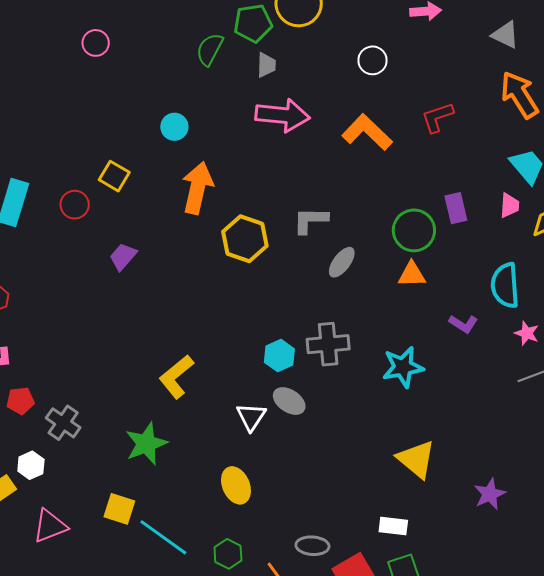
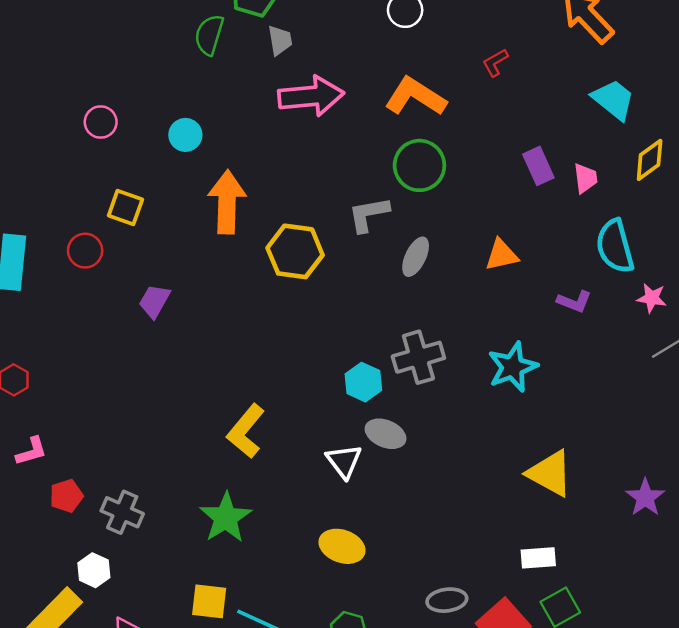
pink circle: (96, 43) -> (101, 122), moved
red L-shape: (437, 117) -> (495, 63), size x0.7
pink trapezoid: (510, 205) -> (585, 178), moved
green circle: (414, 230) -> (419, 165), moved
yellow ellipse: (236, 485) -> (342, 546), turned -36

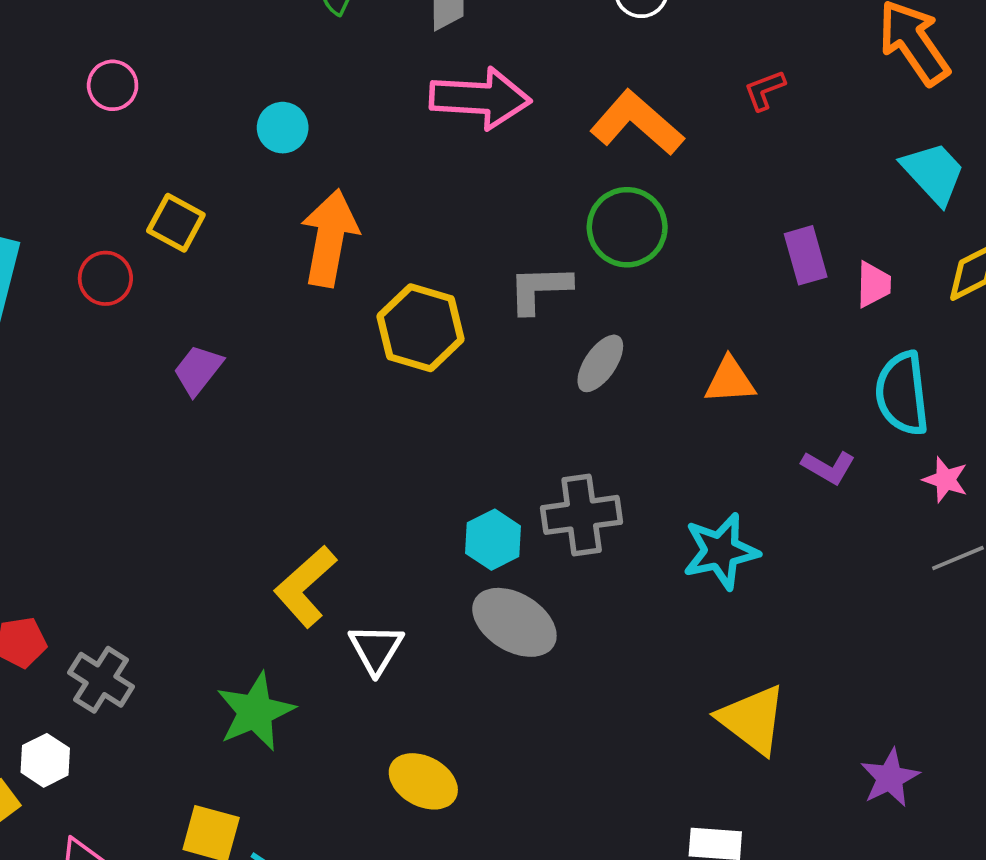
pink circle: (101, 122) -> (113, 85), moved
gray ellipse: (386, 434) -> (514, 622), size x1.4
white triangle: (344, 461) -> (376, 649), moved

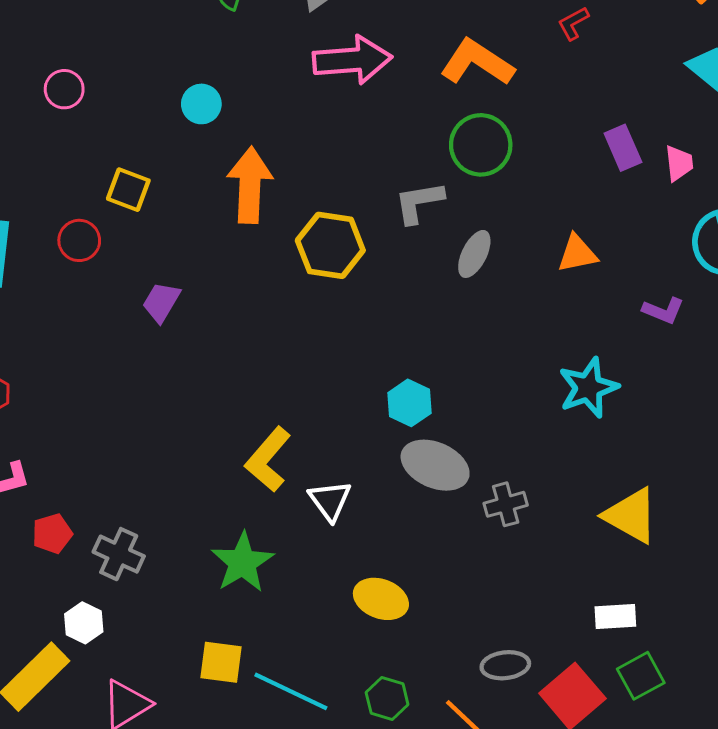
gray cross: (582, 515) -> (506, 504), moved, size x0.7

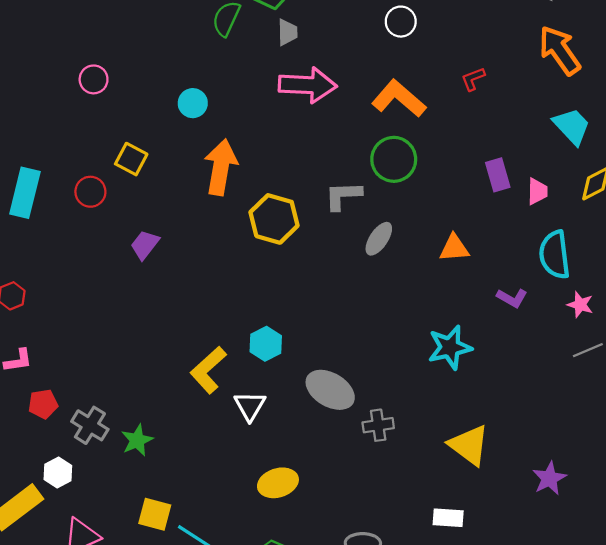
cyan hexagon: (410, 403) -> (266, 344), moved
green star: (242, 562) -> (137, 440), moved, size x0.7
yellow ellipse: (381, 599) -> (278, 483), turned -45

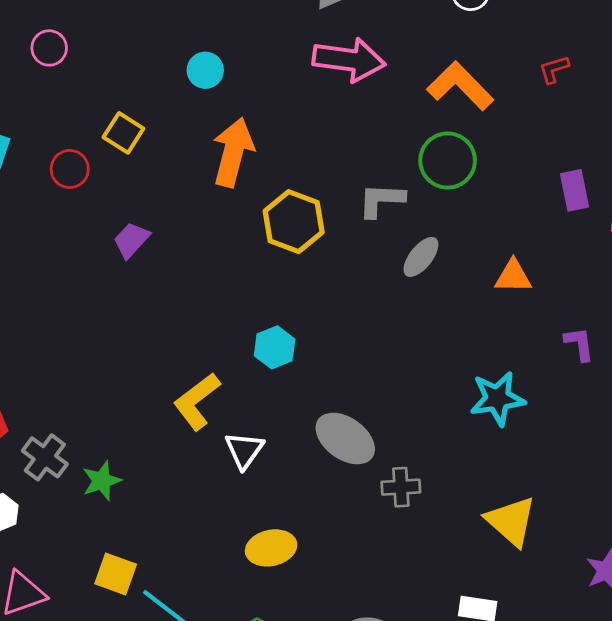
pink circle: (94, 79) -> (49, 48), moved
purple L-shape: (512, 298) -> (579, 344), turned -132
cyan hexagon: (266, 344) -> (275, 347), moved

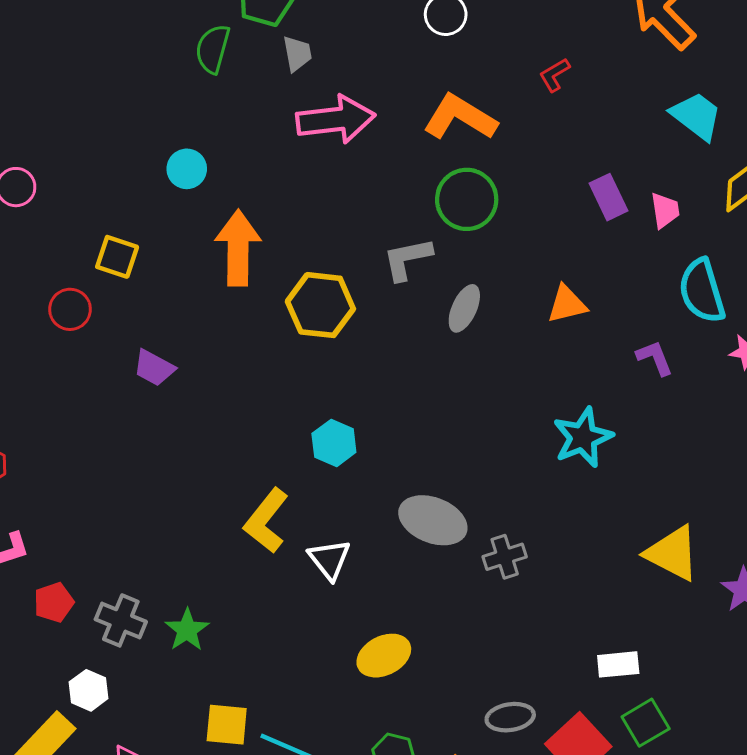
purple trapezoid: (131, 240) -> (154, 368), turned -90
yellow triangle: (511, 521) -> (672, 553), moved

